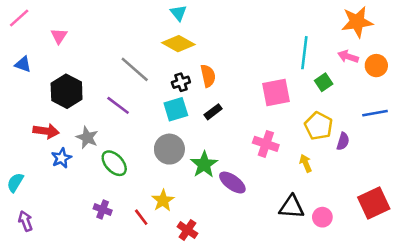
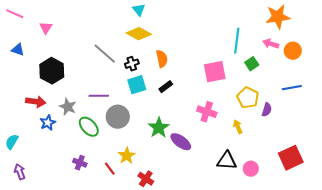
pink line: (19, 18) -> (15, 14), turned 66
black cross: (181, 82) -> (132, 64), moved
purple line: (118, 105) -> (99, 96), moved, turned -36
gray circle: (169, 149) -> (118, 117), moved

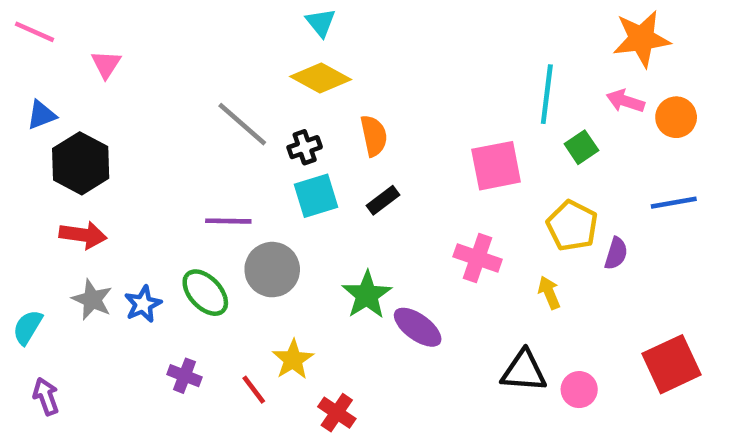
blue triangle: (18, 50) -> (41, 115), turned -40
black hexagon: (52, 71) -> (81, 163), moved
gray star: (68, 107) -> (92, 300), moved
blue star: (48, 123) -> (143, 304), moved

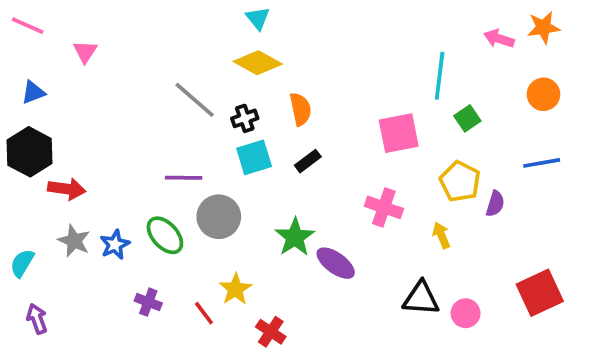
orange star: (641, 39) -> (543, 27), moved, size x0.7
pink arrow: (625, 101) -> (499, 39), moved
black hexagon: (81, 163) -> (30, 152), moved

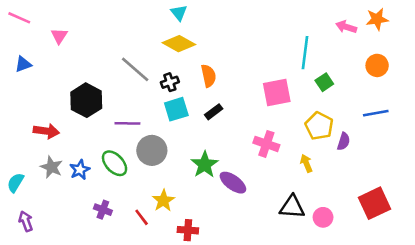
black hexagon: (30, 152) -> (86, 100), moved
red cross: (271, 332) -> (188, 230), turned -30

